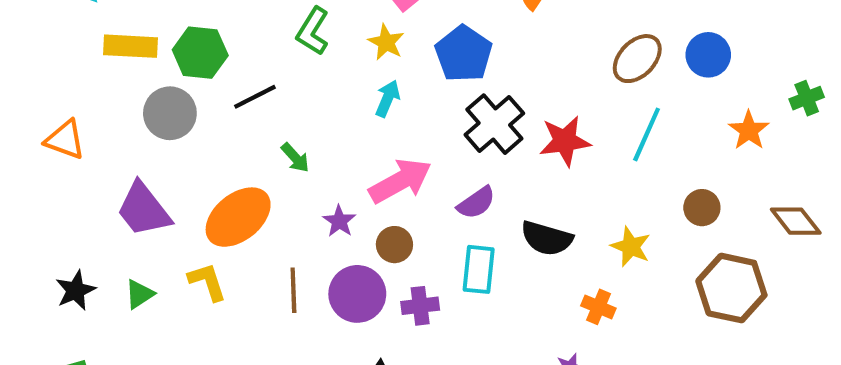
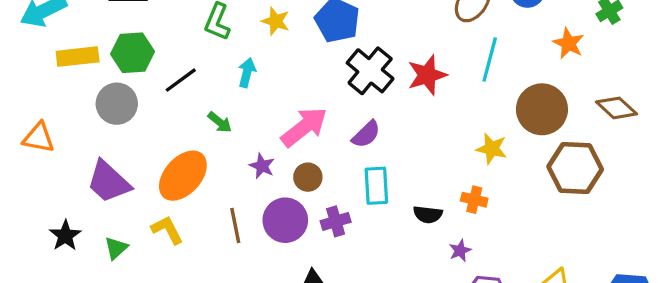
cyan arrow: (388, 98) -> (247, 73), moved
brown circle: (702, 208) -> (542, 109), size x1.8
black semicircle: (547, 238) -> (428, 214), moved, size x0.7
black star: (76, 290) -> (65, 236), moved

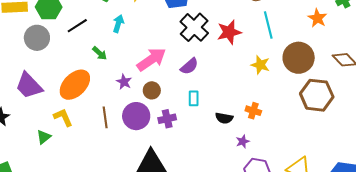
cyan line: (490, 60) -> (268, 25), turned -32
yellow star: (492, 149) -> (260, 65), moved
cyan rectangle: (376, 186) -> (194, 98), size x0.7
green triangle: (116, 248) -> (44, 137), moved

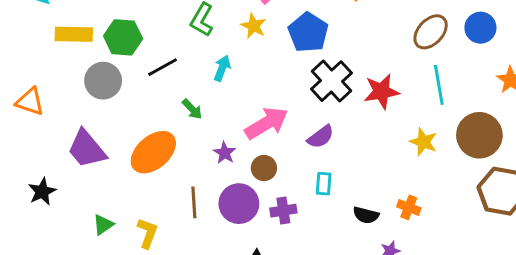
yellow L-shape: (63, 117) -> (147, 233), moved, turned 40

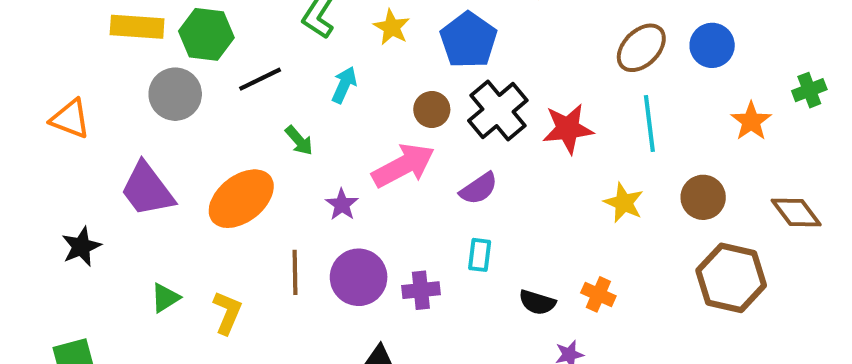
brown circle: (479, 135) -> (703, 197), size x0.7
brown circle: (264, 168) -> (432, 110), moved

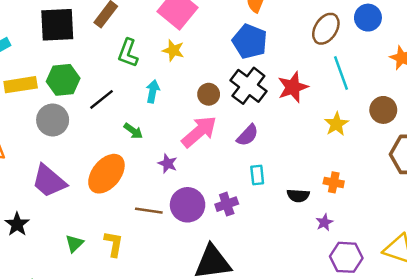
blue pentagon: (468, 40) -> (250, 41), moved
yellow star: (624, 203) -> (336, 124), turned 30
brown line: (295, 272) -> (149, 211), turned -68

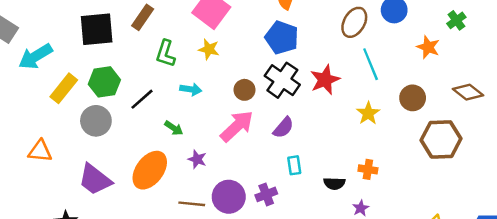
yellow rectangle: (21, 85) -> (64, 88), turned -40
cyan arrow: (153, 91) -> (191, 89), turned 90
purple star: (168, 163) -> (197, 159), moved

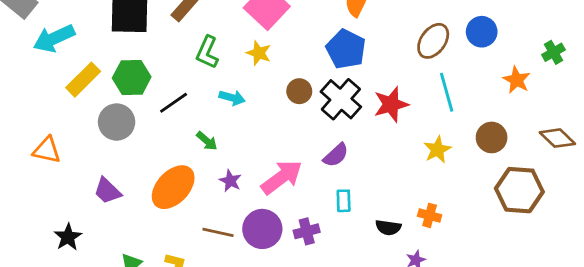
brown circle: (244, 90) -> (299, 91), moved
pink arrow: (237, 126) -> (282, 177), moved
purple trapezoid: (95, 180) -> (107, 191), size x0.7

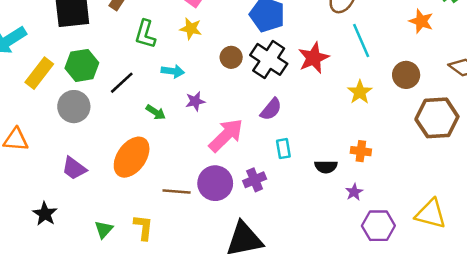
purple star: (230, 181) -> (195, 101), moved, turned -30

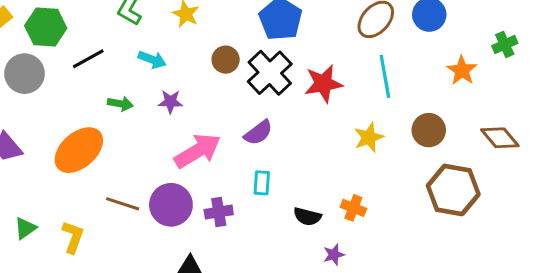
green arrow: (156, 112) -> (120, 104), turned -36

